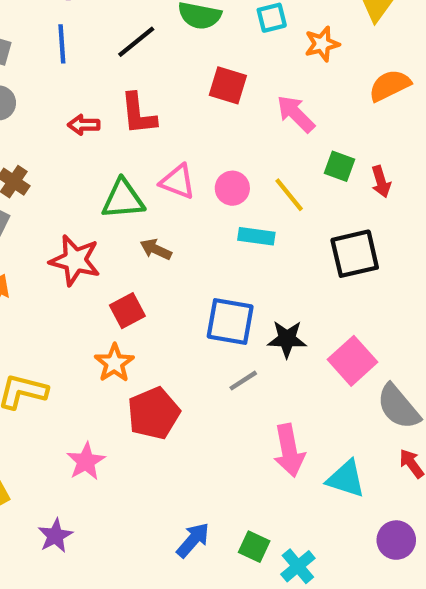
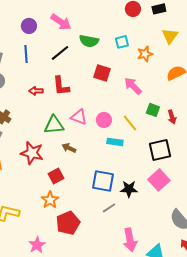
pink square: (353, 361) -> (159, 180), moved

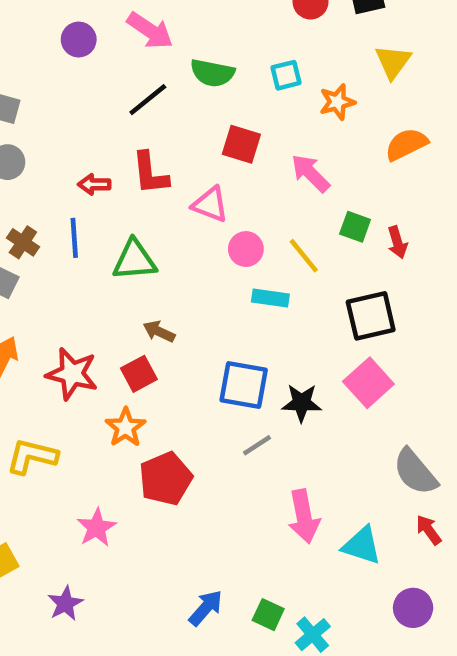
blue line: (26, 54) -> (74, 238), moved
pink triangle: (79, 117) -> (210, 204), moved
brown arrow: (69, 148) -> (159, 331), moved
red star: (32, 153) -> (72, 374), moved

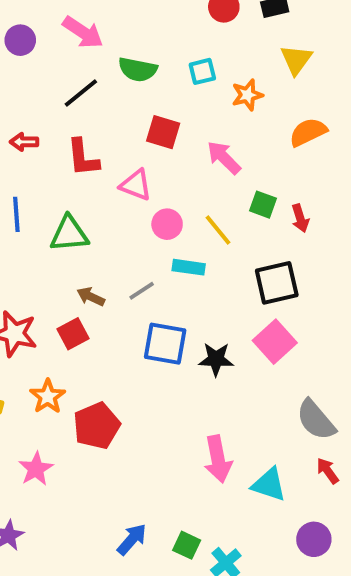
red arrow: (94, 184) -> (24, 142), moved
orange star: (126, 427) -> (48, 396), moved
gray line: (257, 445) -> (142, 291), moved

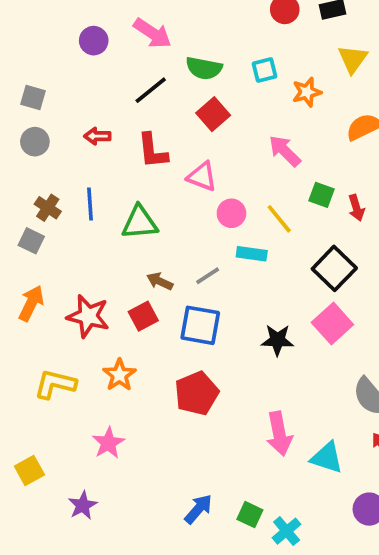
red square: (163, 132) -> (213, 114), moved, turned 32
black square: (277, 283) -> (334, 268), turned -33
blue square: (165, 344) -> (200, 325), moved
red pentagon: (97, 426) -> (197, 393), moved

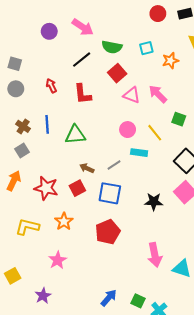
red arrow: (97, 136) -> (51, 86), turned 64
pink triangle: (202, 177) -> (132, 95), moved
gray square: (31, 241) -> (22, 150), moved, turned 32

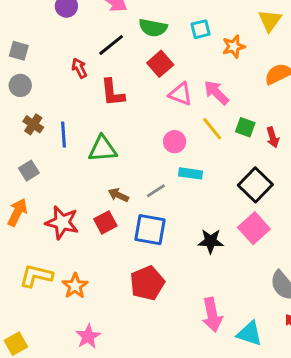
red arrow: (51, 86) -> (79, 68), moved
brown cross: (23, 126) -> (33, 124), moved
yellow line: (155, 133) -> (212, 129), moved
orange star: (64, 221) -> (75, 286), moved
pink star: (58, 260) -> (88, 336), moved

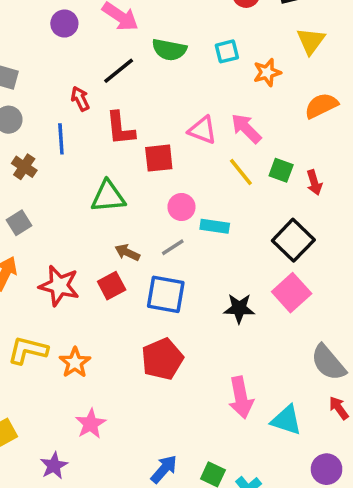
red square: (160, 64) -> (159, 158), moved, turned 35
blue line: (64, 134) -> (61, 139), moved
pink circle: (175, 142) -> (181, 207), moved

